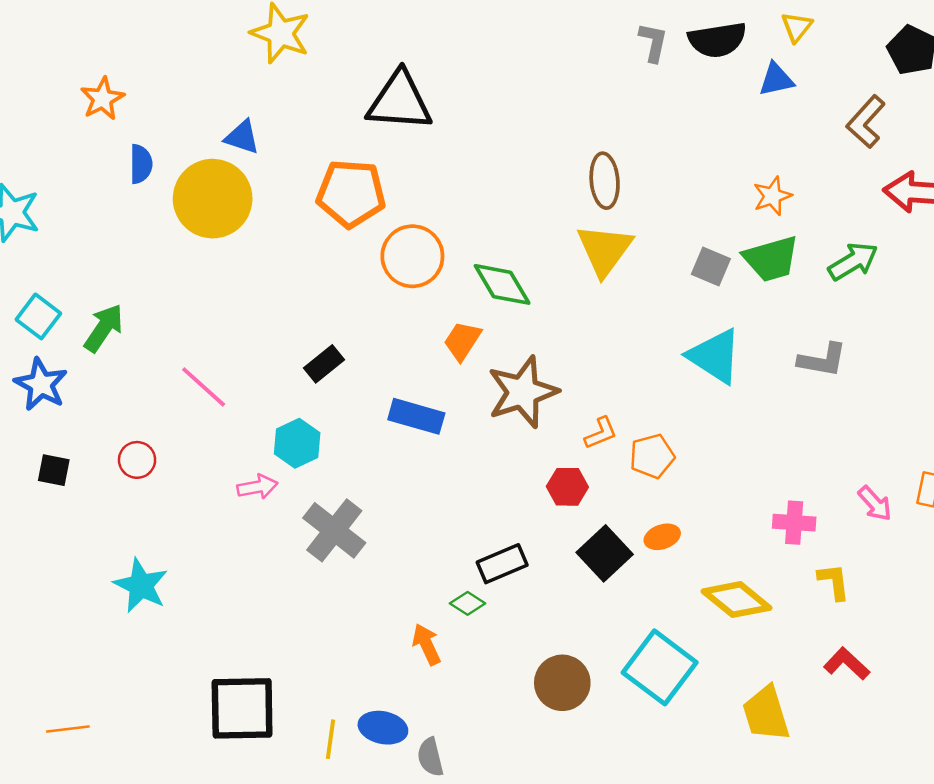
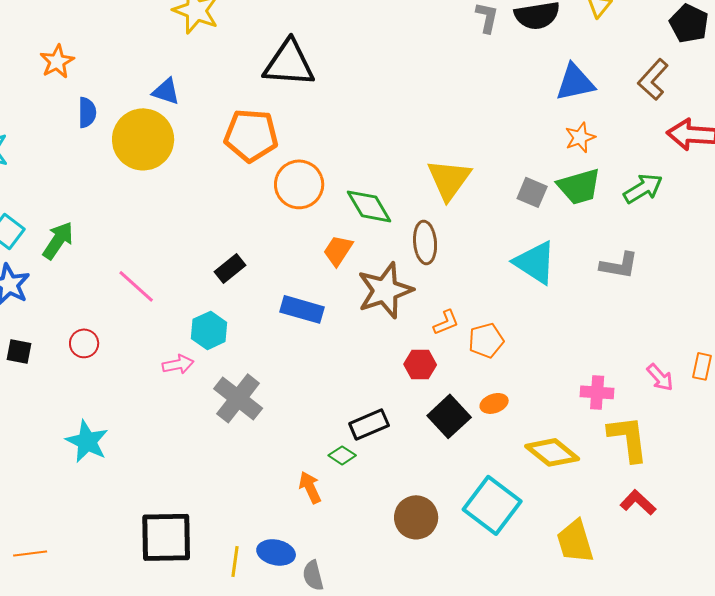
blue triangle: (776, 79) -> (575, 82), moved, size x1.4
brown ellipse: (605, 181) -> (425, 242), moved
yellow L-shape: (834, 582) -> (628, 438), size x1.6

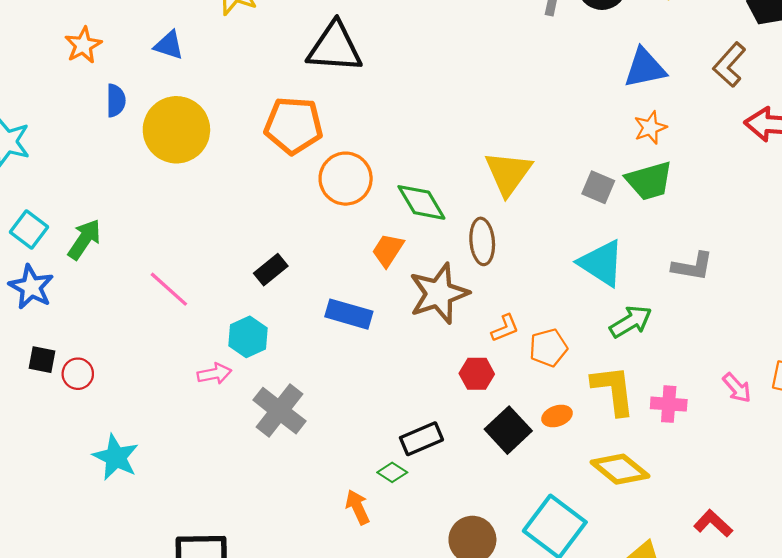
blue triangle: (166, 91) -> (169, 45), moved
green arrow: (643, 188) -> (631, 322), moved
red circle: (84, 343) -> (78, 374), moved
yellow L-shape: (628, 438) -> (613, 390), moved

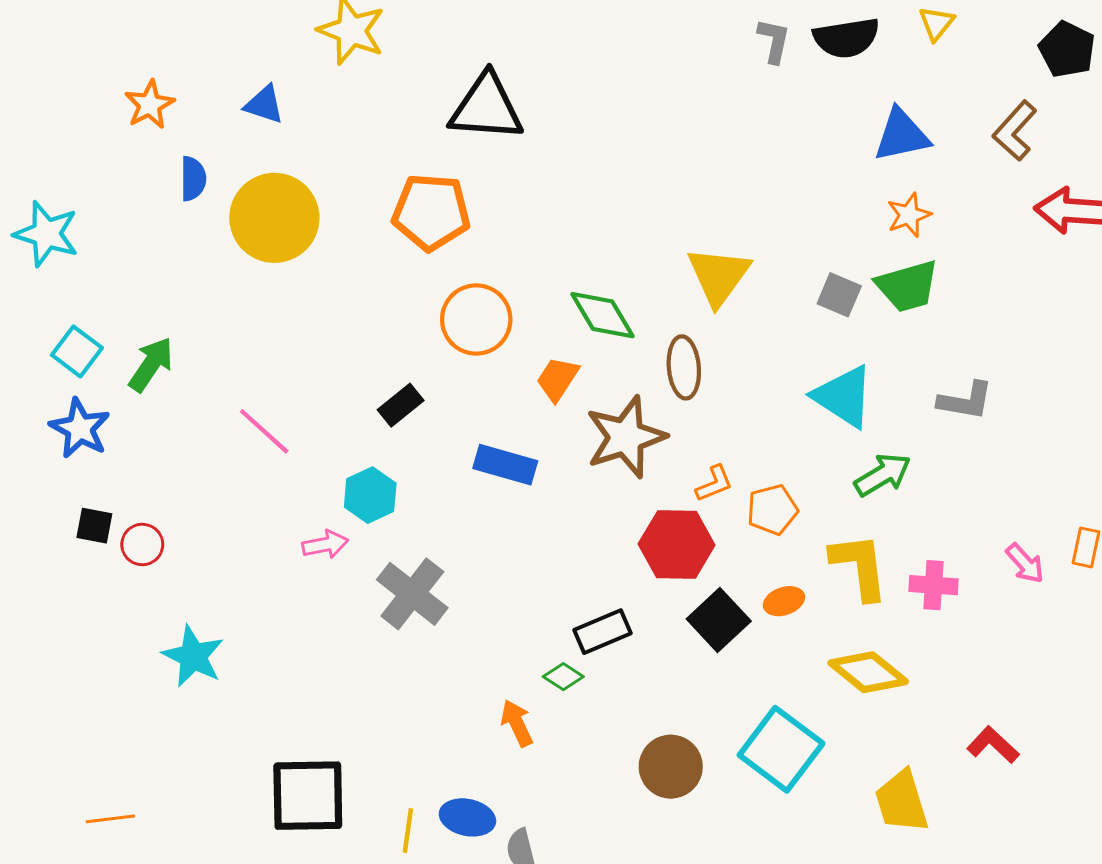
orange circle: (346, 179) -> (476, 319), moved
red hexagon: (477, 374) -> (677, 544), size x1.6

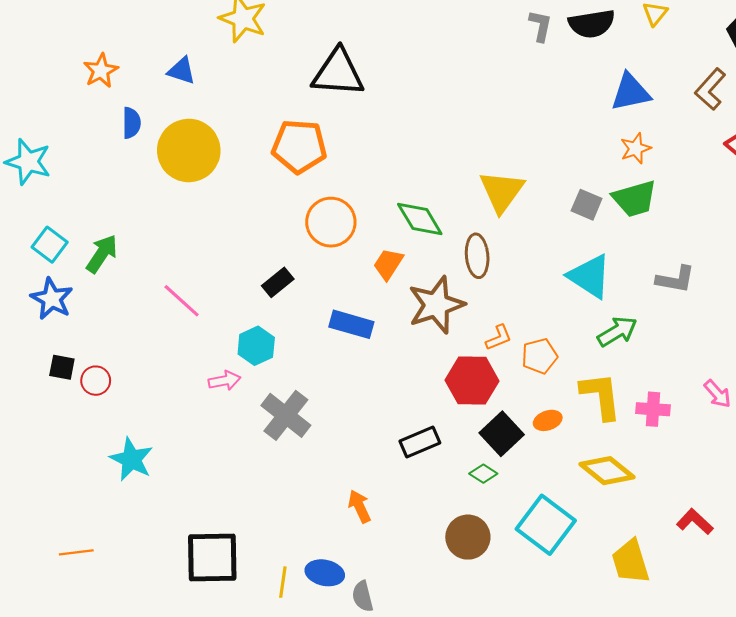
green diamond: (563, 677) -> (483, 474), moved
orange line: (110, 819) -> (76, 552), moved

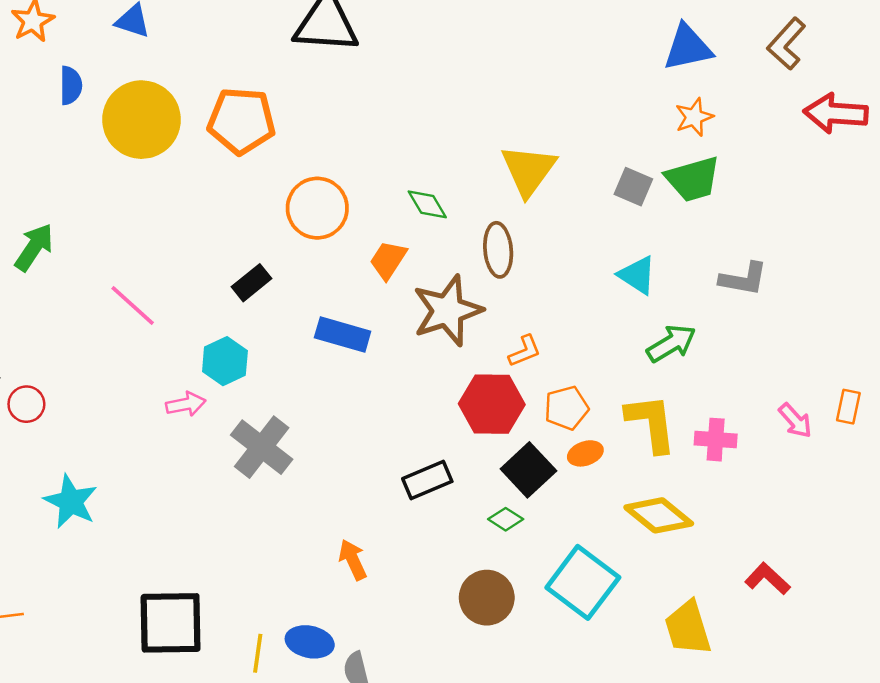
orange pentagon: (299, 146) -> (241, 121), moved
green diamond: (420, 219) -> (427, 204), size x0.7
cyan triangle: (590, 276) -> (637, 275), size x0.7
orange pentagon: (540, 356) -> (566, 408), moved

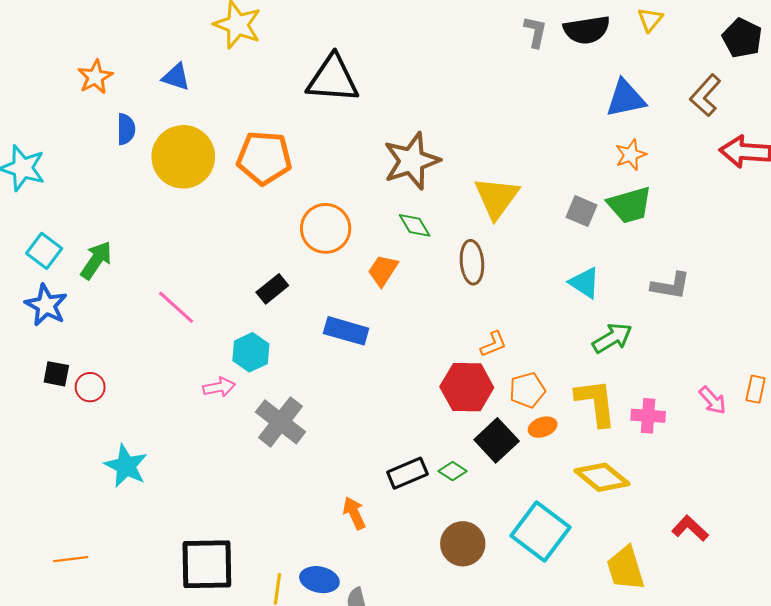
brown star: (448, 311) -> (412, 161), moved
black rectangle: (427, 480) -> (407, 473), moved
green diamond: (506, 519) -> (453, 471), moved

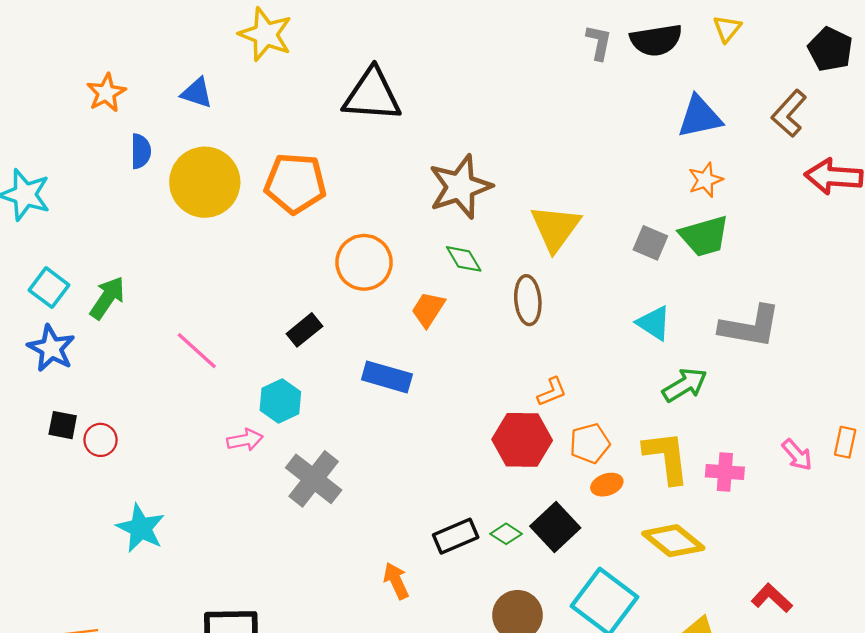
gray L-shape: (671, 286) -> (750, 327), size x1.4
black square: (497, 440) -> (555, 527), moved

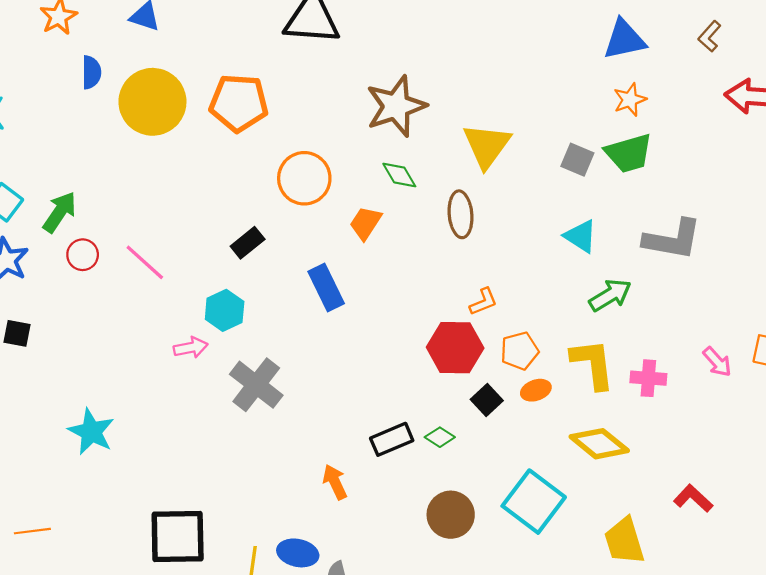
brown L-shape: (789, 113) -> (710, 36), size x0.7
blue rectangle: (387, 377) -> (326, 288), turned 48
red circle: (101, 440) -> (83, 255), moved
black square: (555, 527) -> (487, 400), moved, size x0.7

